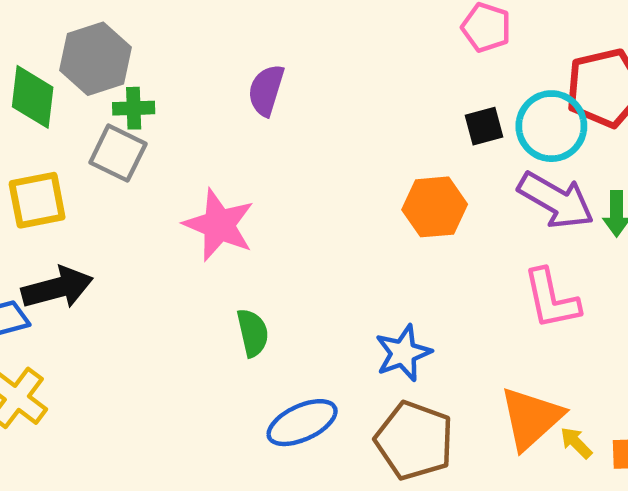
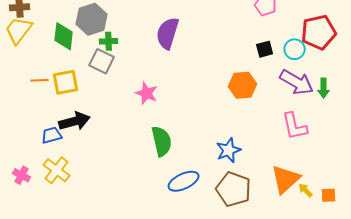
purple semicircle: (266, 90) -> (168, 33), size x1.4
cyan circle: (551, 126) -> (295, 49), size x0.7
pink star: (219, 225) -> (147, 93), size x0.7
green semicircle: (253, 333) -> (162, 141), size x1.4

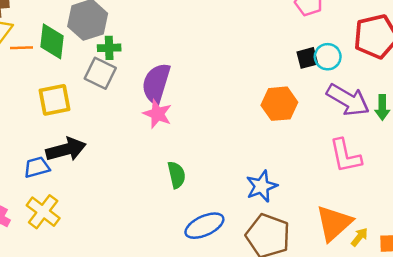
purple semicircle: (168, 33) -> (156, 83), moved
cyan circle: (295, 49) -> (328, 57), moved
orange line: (40, 80) -> (22, 48), moved
green semicircle: (162, 141) -> (176, 175), size x0.7
yellow arrow: (306, 190) -> (359, 237), turned 84

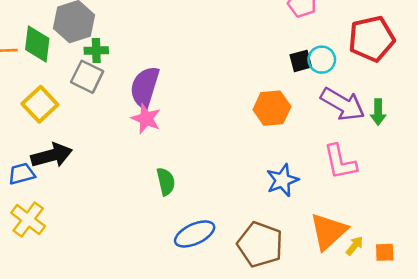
yellow square: (55, 100) -> (40, 104), turned -32
blue star: (262, 186) -> (282, 180), moved

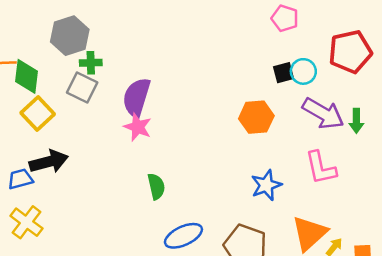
green diamond: (37, 44) -> (27, 76), moved

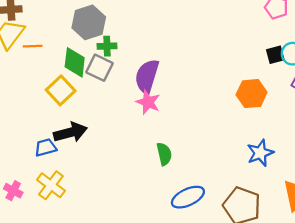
green diamond: (27, 76) -> (75, 62), moved

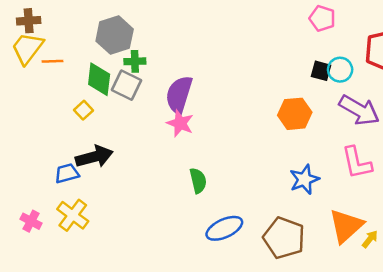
black square: (275, 55) -> (321, 71), turned 30
yellow square: (61, 90) -> (84, 110), size x0.6

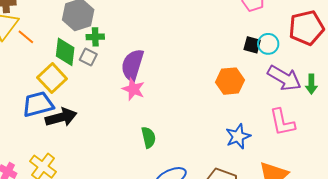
orange line: (53, 61) -> (26, 37), turned 42
gray square: (126, 85) -> (88, 57), size x0.7
yellow square: (84, 110) -> (52, 78), size x1.8
blue trapezoid: (67, 173) -> (38, 104), moved, size x1.5

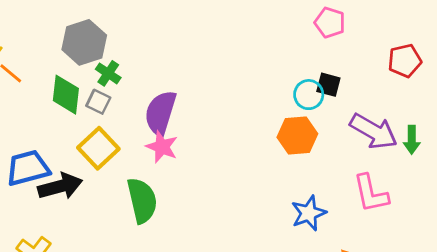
red pentagon: (306, 28) -> (405, 61), size x0.7
green cross: (95, 37) -> (108, 73), turned 36
cyan circle: (268, 44) -> (309, 95), moved
yellow square: (52, 78) -> (98, 148), moved
green semicircle: (149, 137) -> (142, 200), moved, size x1.5

